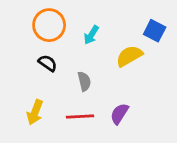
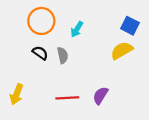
yellow semicircle: (129, 56) -> (122, 51), moved
gray semicircle: (84, 81) -> (63, 55), moved
yellow arrow: (35, 112) -> (17, 94), moved

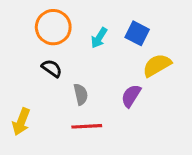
blue square: (130, 26) -> (137, 33), moved
gray semicircle: (63, 55) -> (81, 94), moved
purple semicircle: (100, 95) -> (131, 96), moved

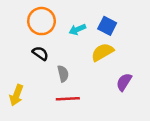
cyan arrow: (99, 38) -> (77, 29), turned 35
yellow semicircle: (157, 65) -> (102, 52), moved
purple semicircle: (131, 96) -> (124, 82), moved

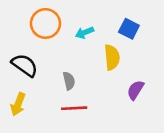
blue square: (107, 26) -> (129, 29), moved
yellow semicircle: (102, 52) -> (112, 57), turned 115
black semicircle: (40, 53) -> (25, 65), moved, size x1.5

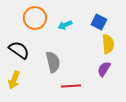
yellow semicircle: (112, 57) -> (108, 44), moved
gray semicircle: (69, 81) -> (53, 62), size x1.5
red line: (74, 108) -> (71, 86), moved

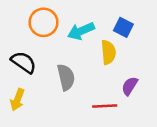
cyan arrow: (65, 25) -> (81, 31), size x1.5
yellow semicircle: (108, 44) -> (108, 52), moved
red line: (71, 86) -> (105, 106), moved

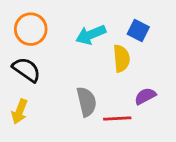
orange circle: (44, 22) -> (31, 29), moved
gray semicircle: (66, 77) -> (87, 102), moved
purple semicircle: (130, 86) -> (145, 96), turned 30

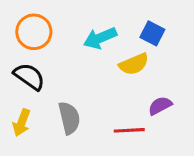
yellow semicircle: (121, 58) -> (134, 64), turned 72
gray semicircle: (87, 102) -> (69, 118), moved

